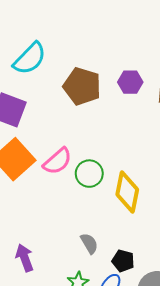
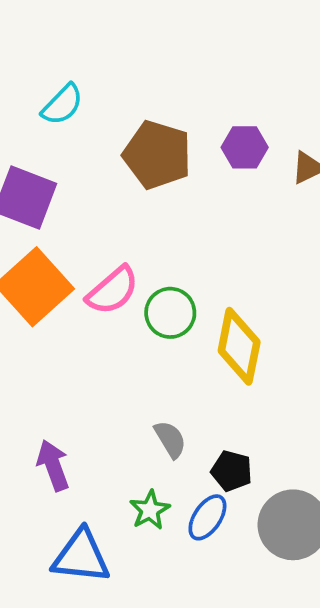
cyan semicircle: (30, 59) -> (62, 105), size x0.7

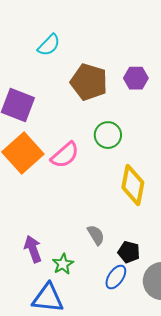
cyan semicircle: (62, 105) -> (49, 45), moved
green circle: (170, 313) -> (108, 135), moved
green star: (150, 510) -> (63, 264), moved

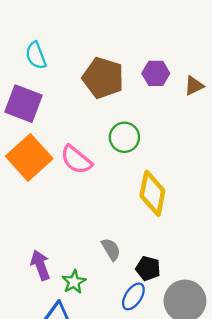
cyan semicircle: (49, 45) -> (36, 55), moved, turned 115
pink semicircle: (65, 155) -> (76, 160), turned 80

